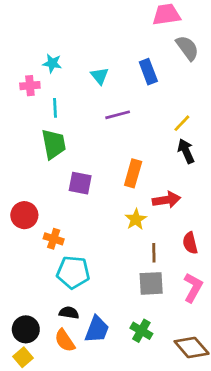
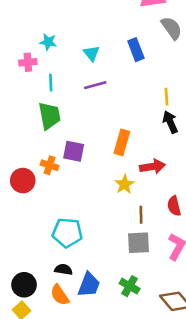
purple line: (118, 115) -> (95, 85), moved
yellow line: (182, 123) -> (166, 97), turned -48
orange cross: (54, 239) -> (49, 165), moved

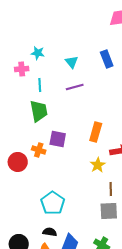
cyan pentagon: (67, 233) -> (53, 203), turned 30

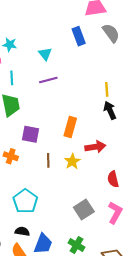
blue rectangle: (107, 59) -> (79, 36), moved
orange cross: (39, 150) -> (11, 156), moved
brown line: (111, 189) -> (48, 160), moved
gray square: (109, 211) -> (84, 209), turned -30

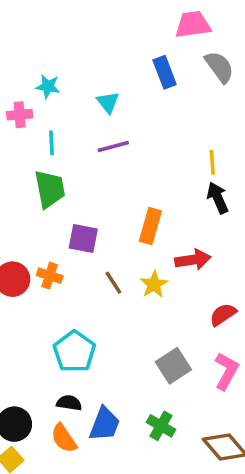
brown line: (48, 160) -> (113, 283), turned -32
red semicircle: (113, 179) -> (223, 314), turned 70

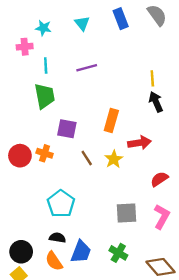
cyan triangle: (108, 102) -> (82, 23), moved
gray square: (173, 366) -> (127, 213), turned 30

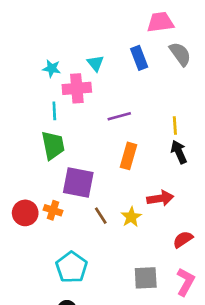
pink cross: (25, 47) -> (77, 88), moved, size x1.5
purple line: (87, 68) -> (119, 116), moved
orange rectangle: (111, 121) -> (129, 156), moved
purple square: (67, 129) -> (78, 182), size x1.4

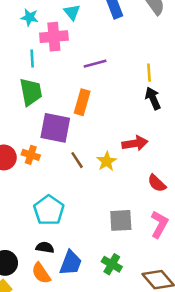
orange rectangle: (129, 156) -> (82, 102), moved
red semicircle: (183, 239) -> (157, 183), turned -102

